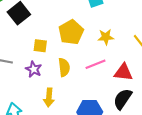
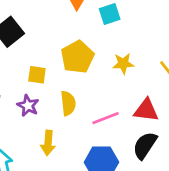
pink line: (95, 64) -> (106, 118), moved

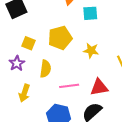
red triangle: (146, 110) -> (99, 87), turned -30

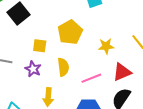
yellow star: (91, 51) -> (106, 46), moved

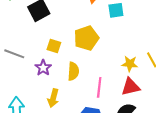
yellow star: (106, 46) -> (130, 64), moved
pink line: (91, 78) -> (99, 87), turned -72

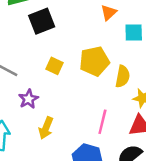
purple star: (43, 68) -> (28, 99), moved
yellow semicircle: (73, 71) -> (123, 76), moved

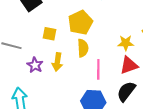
yellow semicircle: (123, 76) -> (83, 48), moved
yellow arrow: (46, 128) -> (57, 62), moved

